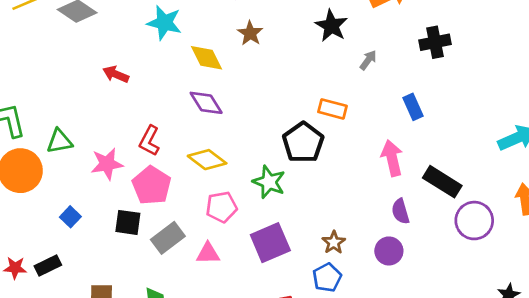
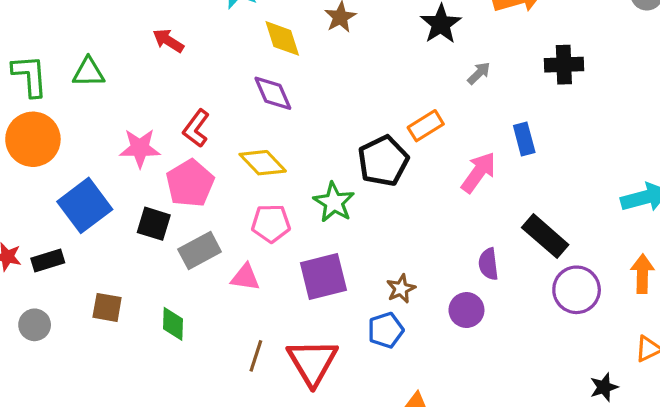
orange rectangle: (332, 109) -> (426, 126), turned -56
green triangle: (60, 141) -> (88, 72), moved
pink arrow: (392, 158) -> (479, 172), moved, turned 40
blue square: (70, 217) -> (85, 205), size x2.0

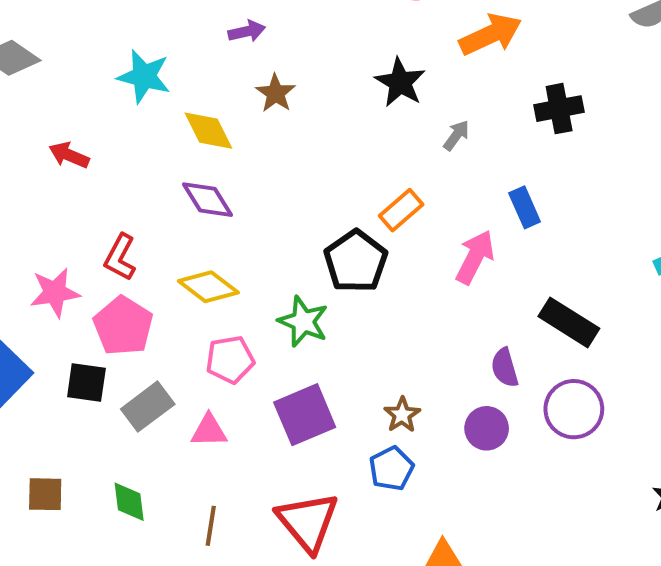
purple circle: (577, 290) -> (574, 409), moved
brown line: (256, 356) -> (211, 526), moved

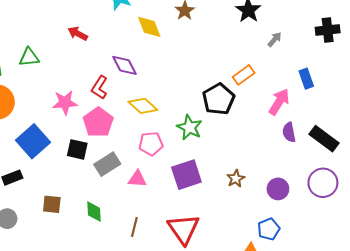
purple diamond: (207, 200) -> (125, 65), moved
purple semicircle: (505, 368) -> (289, 132), moved
blue pentagon: (391, 469) -> (269, 229), moved

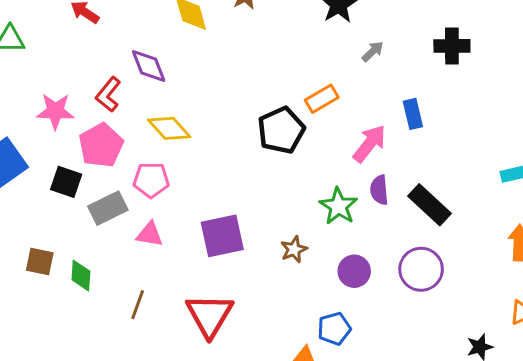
green star: (189, 127) -> (338, 206), moved
pink pentagon: (151, 144) -> (151, 180), moved
brown square: (52, 204) -> (40, 261), moved

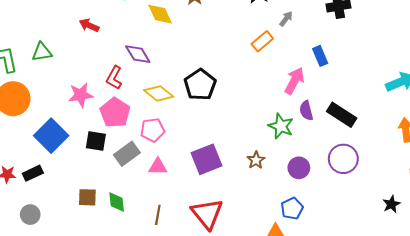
orange rectangle: (322, 99) -> (262, 41), moved
black pentagon: (281, 130) -> (200, 85), moved

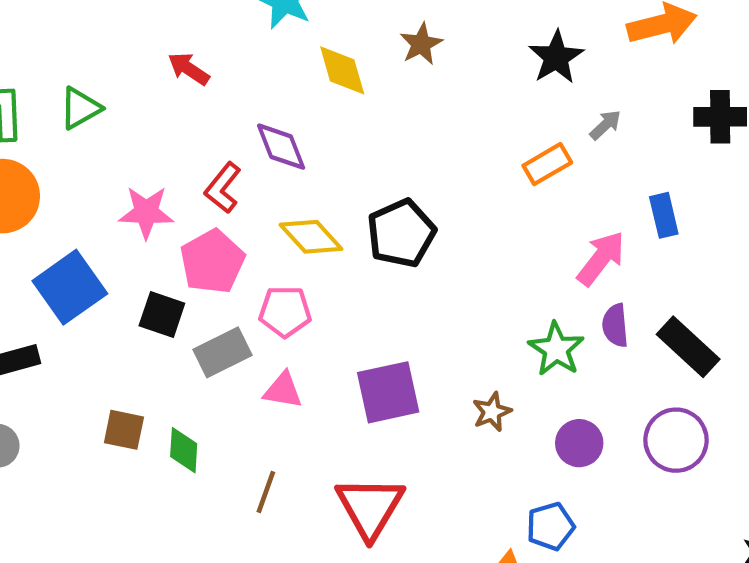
green triangle: (42, 52) -> (80, 108), turned -30

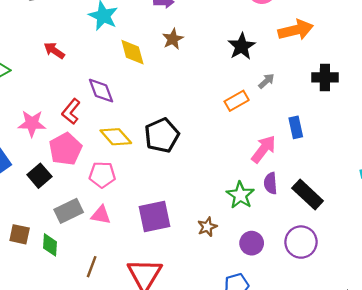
black square: (162, 314) -> (39, 176), turned 30
gray rectangle: (222, 352) -> (69, 211), moved

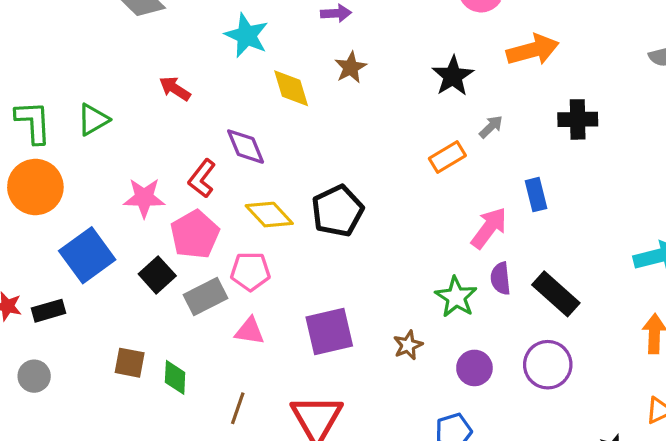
gray rectangle: (69, 211) -> (206, 297), moved

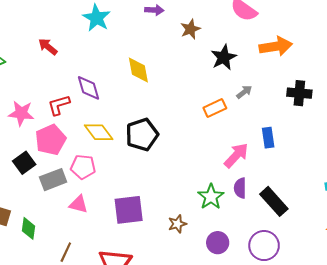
brown star: (351, 67) -> (190, 29), moved
yellow diamond: (291, 88) -> (138, 70), moved
red L-shape: (202, 178) -> (59, 105), turned 30

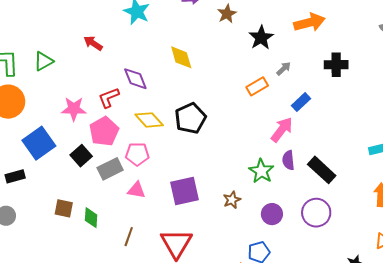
blue rectangle: (268, 138) -> (301, 102), moved, turned 60

